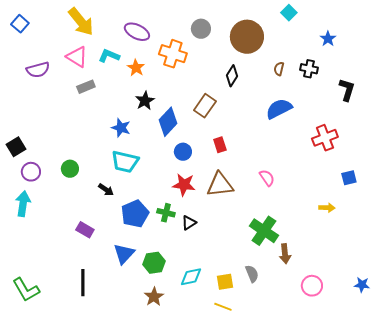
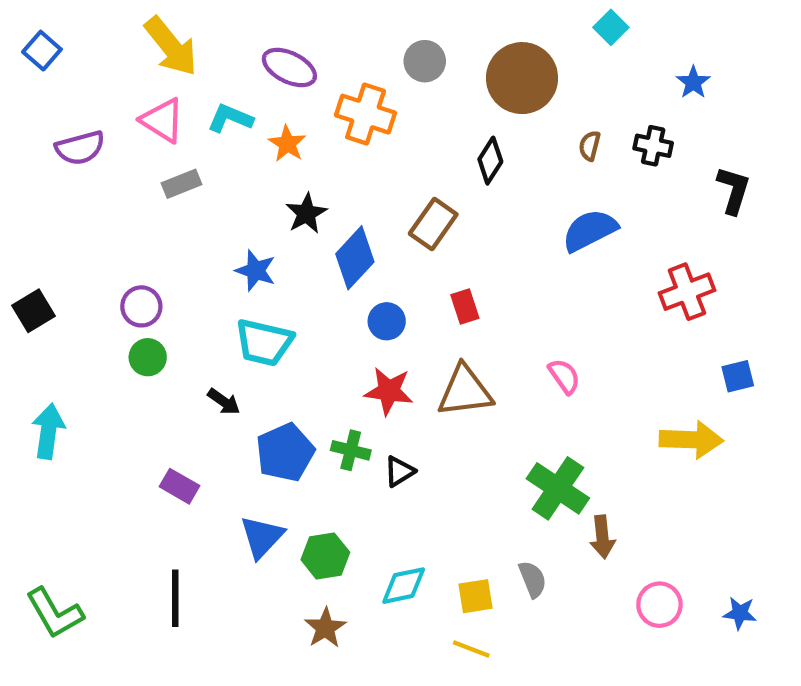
purple circle: (31, 172) -> (141, 306), moved
yellow arrow: (327, 208) -> (691, 440), size x1.8
blue star: (362, 285) -> (740, 613), moved

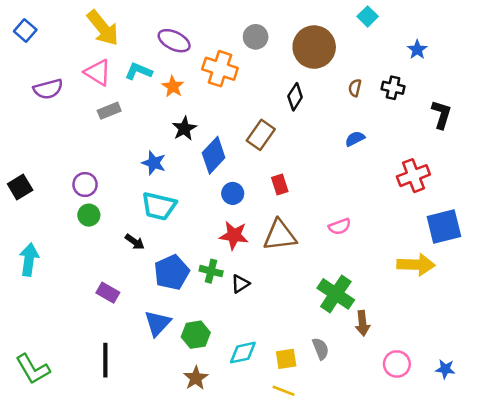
blue semicircle: (590, 230) -> (355, 139), size x0.6
pink semicircle: (564, 376) -> (340, 227), turned 105
blue square: (738, 376) -> (444, 227), size x1.8

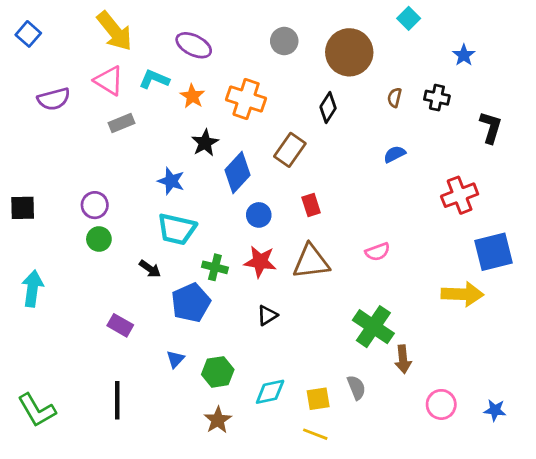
orange cross: (220, 69) -> (246, 99), moved
black square: (20, 187) -> (23, 208), turned 30
green cross: (211, 271) -> (215, 267), moved
blue triangle: (158, 323) -> (175, 359), size x0.6

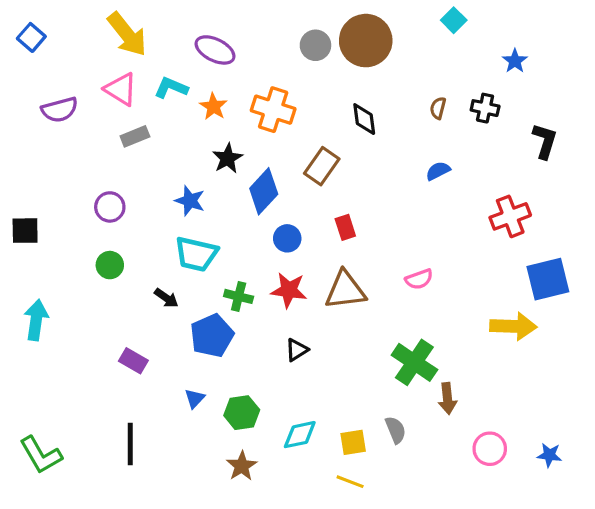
brown circle: (349, 52) -> (366, 41), moved
black diamond: (328, 107) -> (364, 119), turned -40
purple circle: (95, 205) -> (110, 207), moved

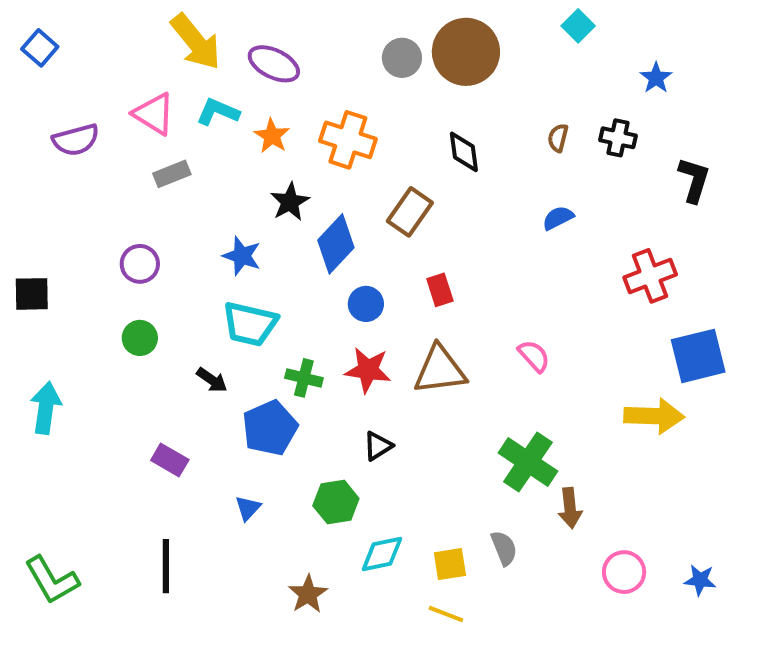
yellow arrow: (127, 34) -> (196, 42), moved
pink semicircle: (419, 279) -> (534, 356), turned -112
green hexagon: (242, 413) -> (336, 502), moved

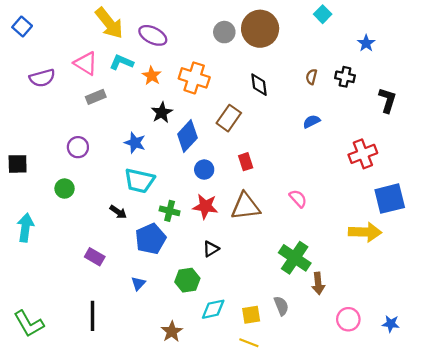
green circle: (140, 338) -> (65, 189), moved

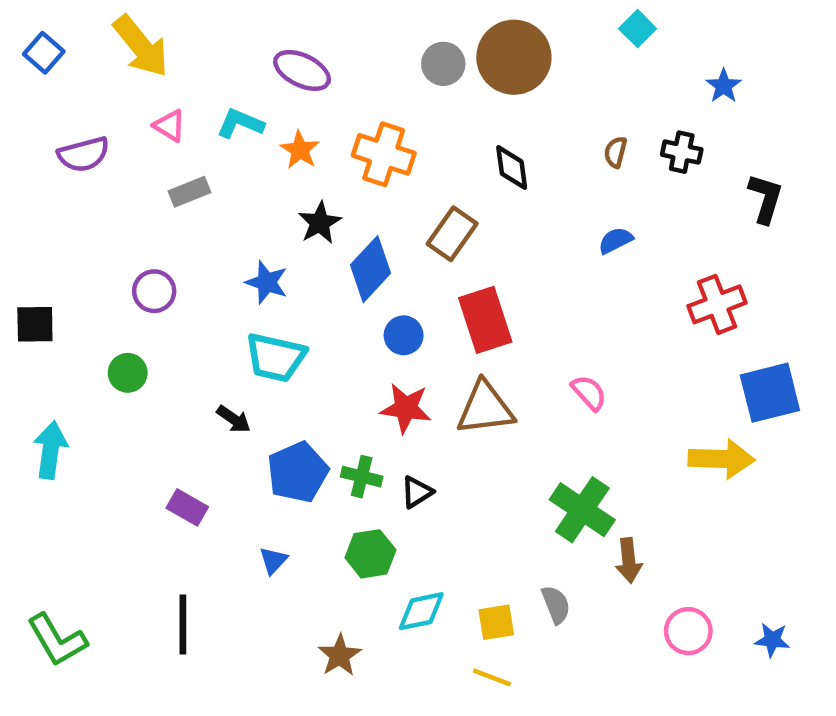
yellow arrow: (109, 23) -> (141, 46), moved
pink triangle: (86, 63) -> (170, 126), size x0.7
red rectangle: (246, 162) -> (485, 320), size x1.8
green cross: (170, 211) -> (362, 477), moved

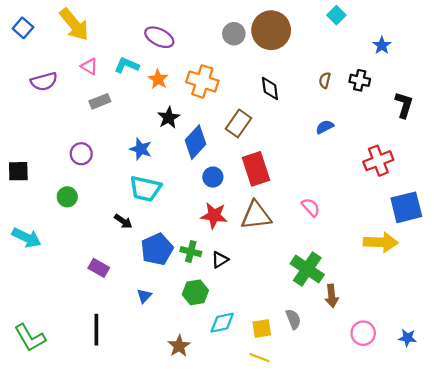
cyan arrow: (50, 450) -> (26, 238), turned 108

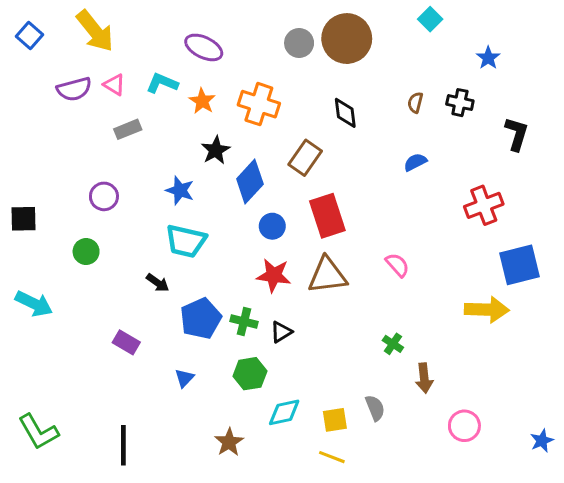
purple semicircle: (44, 81) -> (74, 89), moved
green cross: (307, 269) -> (393, 344), size x0.5
black line: (96, 330) -> (123, 445), moved
blue star: (407, 338) -> (542, 441), moved, turned -30

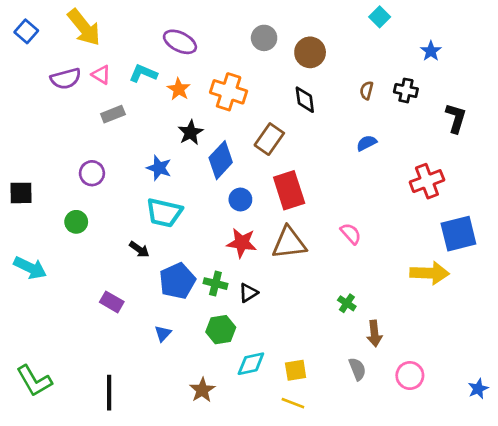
brown circle: (347, 39) -> (310, 52), moved, size x0.7
gray semicircle: (375, 408) -> (357, 369), moved

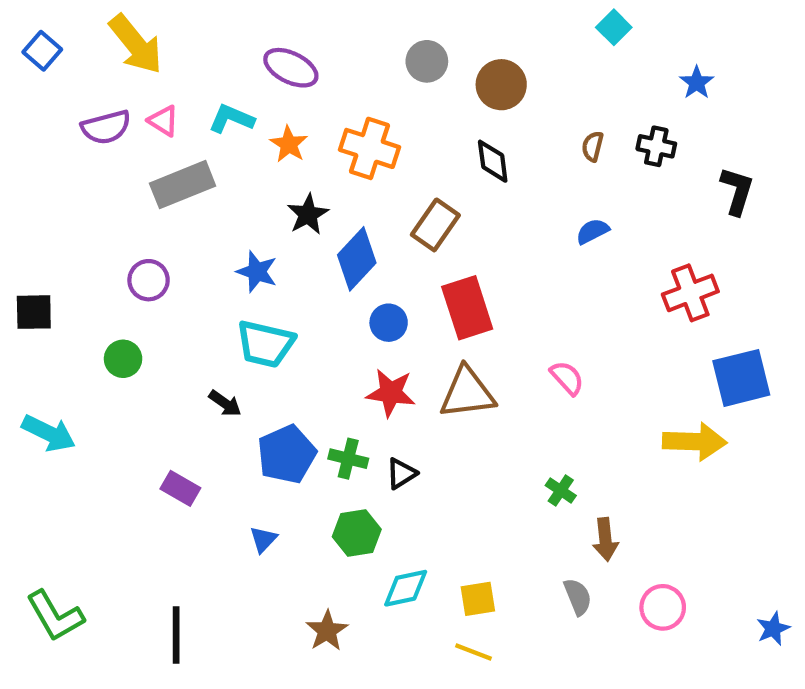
gray rectangle: (113, 114) -> (183, 185), size x1.6

